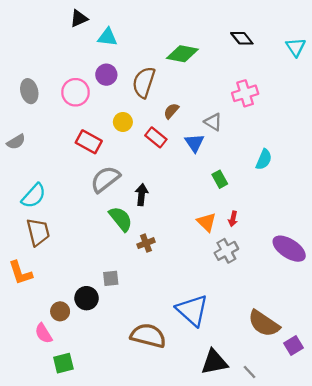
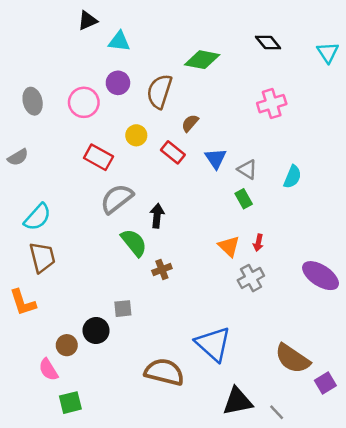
gray triangle: (213, 122) -> (247, 169), moved

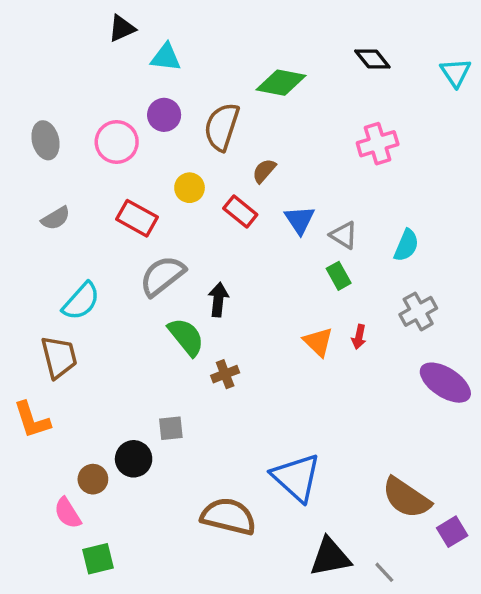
gray semicircle: (18, 157) -> (56, 218), moved
cyan semicircle: (37, 217) -> (81, 301), moved
gray cross: (251, 278) -> (418, 311), moved

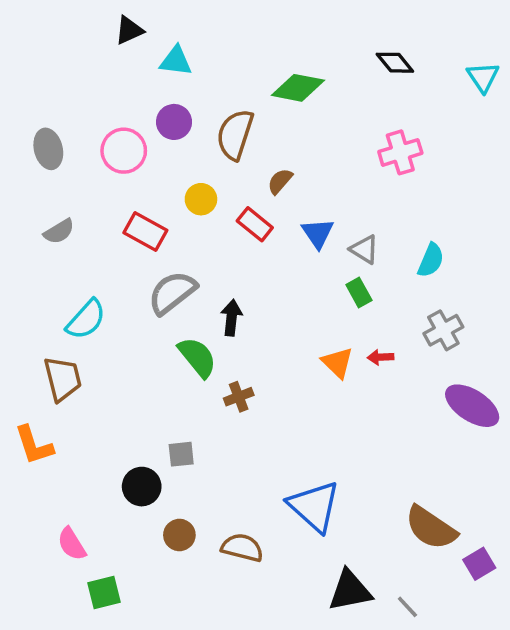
red arrow: (359, 337) -> (381, 357), turned 75
brown circle: (93, 479) -> (179, 535), moved
brown semicircle: (228, 516) -> (242, 548), size x0.7

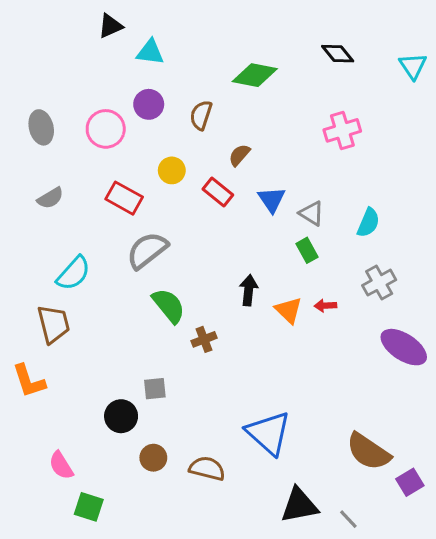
brown semicircle: (235, 135) -> (201, 115), size x0.7
black arrow: (231, 318) -> (249, 290), moved
green square: (104, 592) -> (89, 507), turned 32

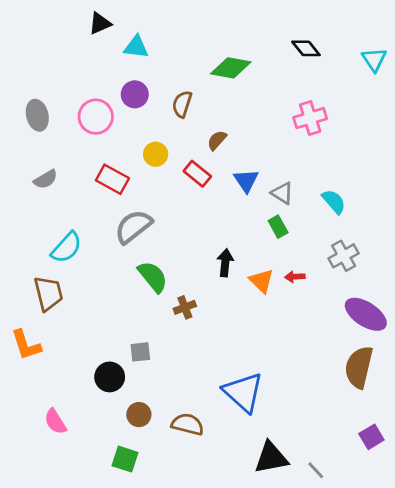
cyan semicircle: (368, 223) -> (334, 202), turned -64
brown semicircle: (368, 452) -> (359, 367), moved, turned 69
green square: (89, 507) -> (125, 459), moved

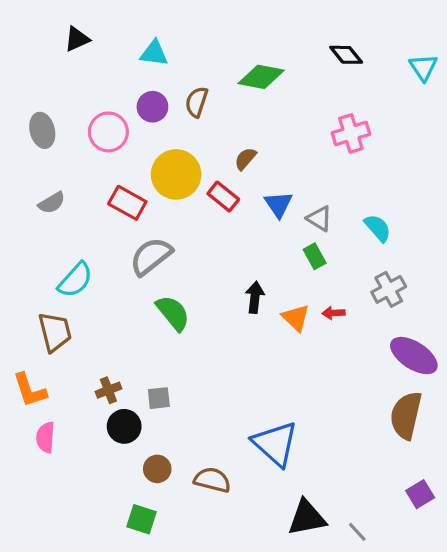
black triangle: (100, 23) -> (77, 39), moved
brown semicircle: (182, 104) -> (197, 102), moved
yellow circle: (156, 154) -> (176, 174), size x1.8
brown cross: (185, 307) -> (108, 390), moved
pink semicircle: (55, 422) -> (45, 437), moved, turned 36

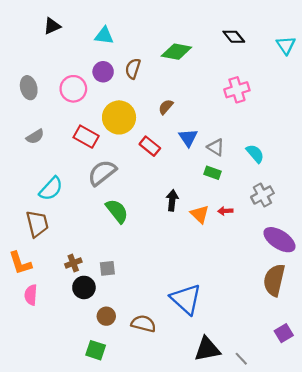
red rectangle: (223, 196) -> (150, 146), moved
green rectangle: (315, 256) -> (213, 173), turned -42

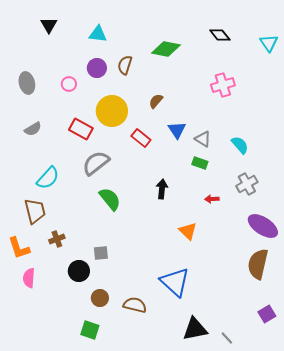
black triangle: (52, 26) -> (49, 25), turned -36
pink circle: (73, 89) -> (69, 84), size x0.6
orange triangle: (200, 214) -> (188, 231), moved
brown cross: (73, 263) -> (57, 239), moved

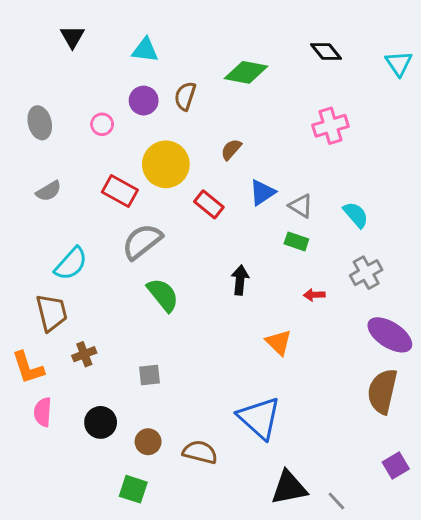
blue triangle: (177, 130) -> (262, 193), turned 30
black circle: (79, 271) -> (101, 422), moved

